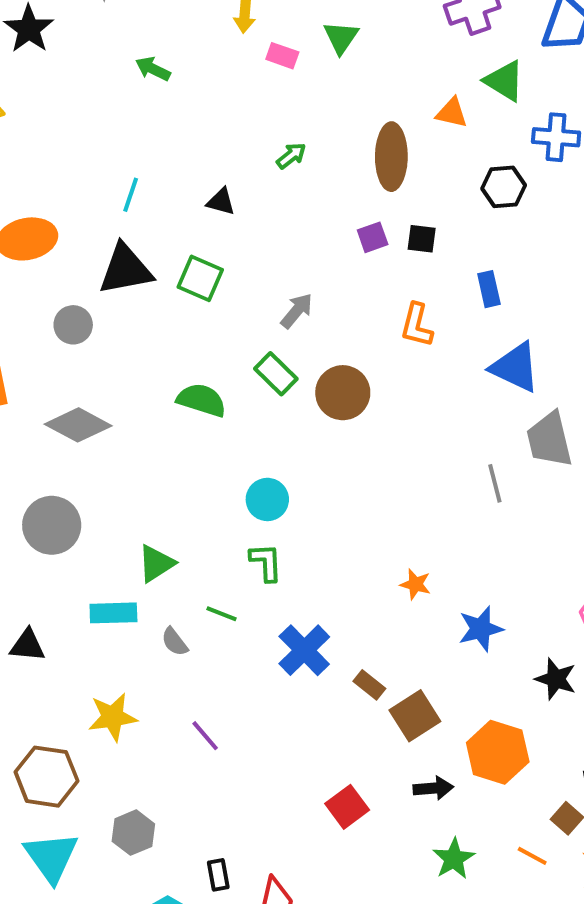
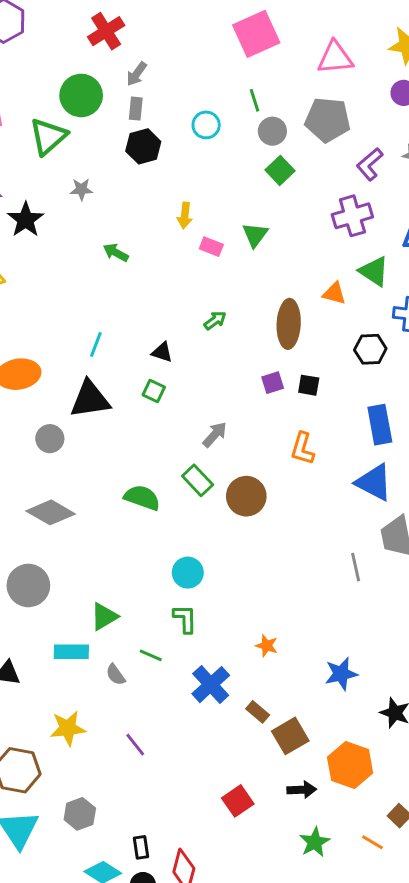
green square: (200, 278) -> (154, 391), moved, size x0.7
blue rectangle: (489, 289) -> (380, 425), moved, size x1.5
orange star: (415, 584) -> (267, 646), moved

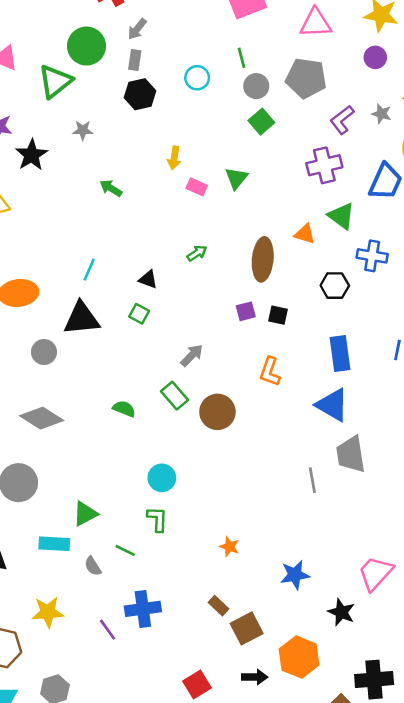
green semicircle: (142, 498) -> (124, 409), size x0.7
blue cross: (211, 685) -> (143, 609), moved, turned 32

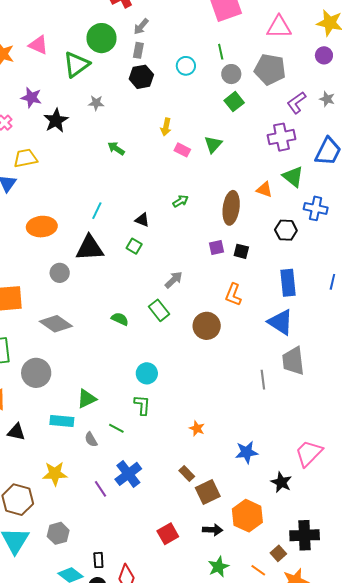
brown circle: (217, 412) -> (207, 326), moved
blue cross: (143, 609) -> (128, 474), turned -32

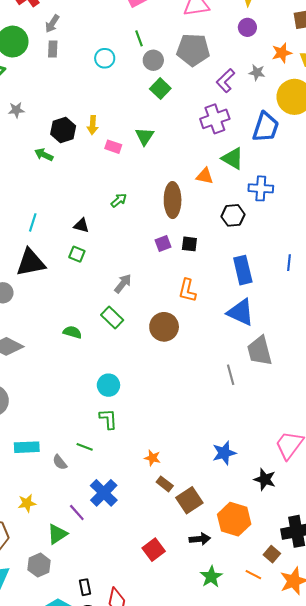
black hexagon: (141, 77) -> (63, 130), moved
green triangle: (87, 399) -> (57, 534), moved
orange star: (197, 428) -> (152, 458), moved
yellow star: (55, 474) -> (27, 503), size x0.7

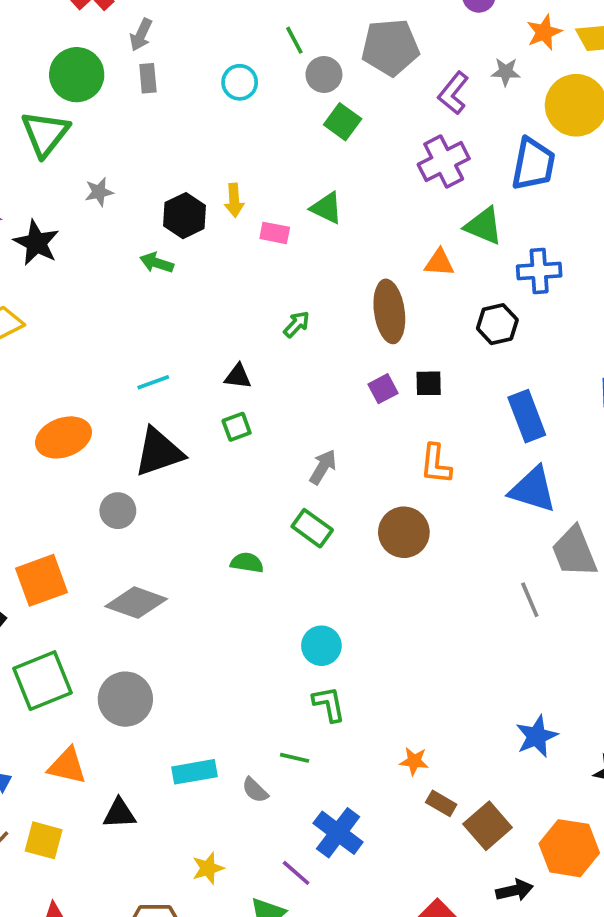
green triangle: (145, 136) -> (326, 208), turned -30
cyan line: (33, 222) -> (153, 382), turned 60
green square: (77, 254) -> (237, 427), turned -35

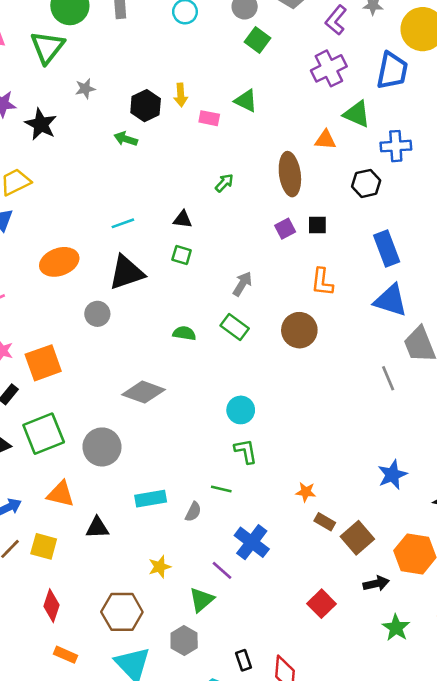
green square: (237, 427) -> (182, 255), turned 36
green semicircle: (247, 563) -> (184, 333), moved
gray diamond: (136, 603) -> (143, 392), moved
gray semicircle: (255, 790) -> (193, 512), turned -108

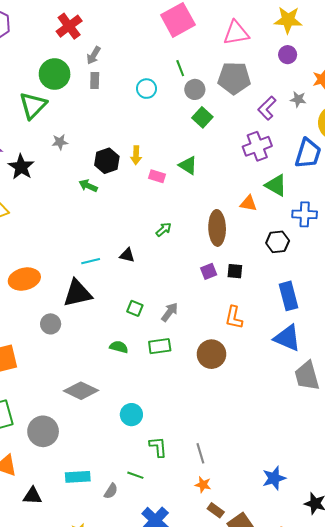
cyan line: (123, 223) -> (91, 261), moved
green square: (182, 255) -> (135, 308), moved
green rectangle: (235, 327) -> (160, 346), turned -50
gray line: (388, 378) -> (200, 453), moved
cyan circle: (241, 410) -> (131, 415), moved

